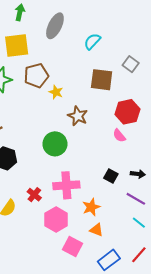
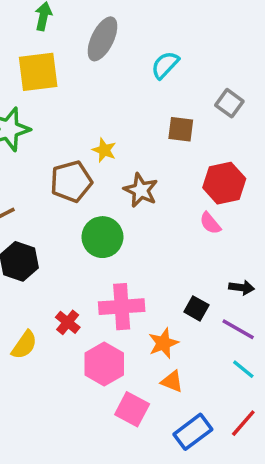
brown pentagon: (36, 76) -> (71, 181), moved
brown square: (102, 80) -> (181, 129), size x0.7
black square: (111, 176) -> (196, 308), moved

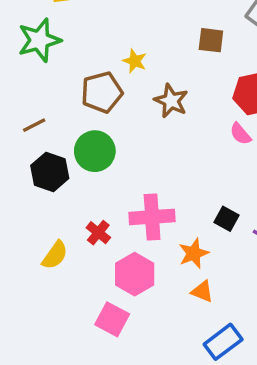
green circle: (102, 237) -> (95, 151), moved
pink square: (132, 409) -> (112, 319), moved

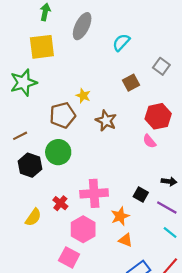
brown square: (211, 40) -> (131, 83), turned -35

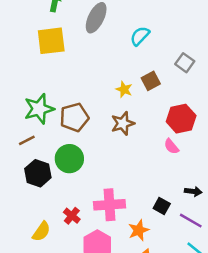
green star: (23, 83) -> (39, 109), moved
yellow star: (83, 96) -> (124, 89), moved
brown star: (106, 121) -> (123, 123), turned 30

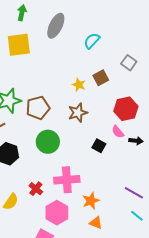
green circle: (69, 159) -> (48, 142), moved
black arrow: (193, 191) -> (136, 141), moved
black square: (162, 206) -> (99, 146), moved

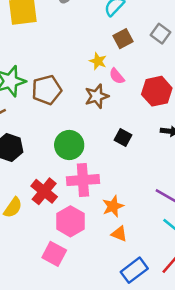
brown square: (101, 78) -> (123, 39), moved
pink semicircle: (118, 132) -> (117, 76), moved
green circle: (48, 142) -> (69, 145), moved
red cross: (36, 189) -> (44, 191), size x1.5

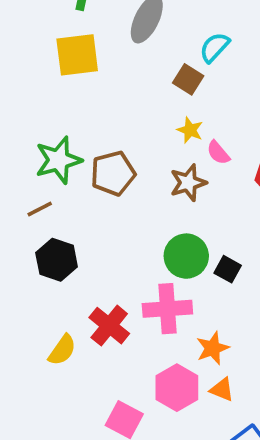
brown square: (123, 39) -> (188, 79), moved, turned -30
black square: (123, 137) -> (228, 269), moved
green circle: (69, 145) -> (186, 256), moved
pink hexagon: (70, 221) -> (177, 388), moved

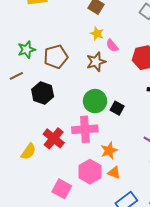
green star: (58, 160) -> (26, 50), size x0.7
black hexagon: (57, 260) -> (43, 93), moved

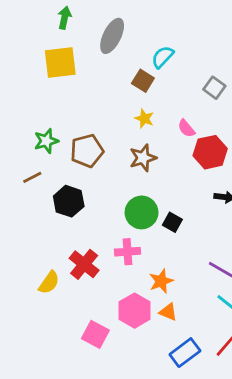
pink semicircle: (112, 46) -> (186, 128), moved
pink cross: (85, 129) -> (128, 252), size x0.7

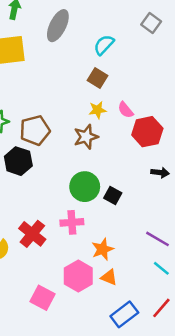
brown square: (143, 81) -> (97, 78), moved
gray square: (214, 88) -> (151, 23), moved
yellow star: (144, 119) -> (97, 110), moved, turned -30
black hexagon: (69, 201) -> (18, 161), moved

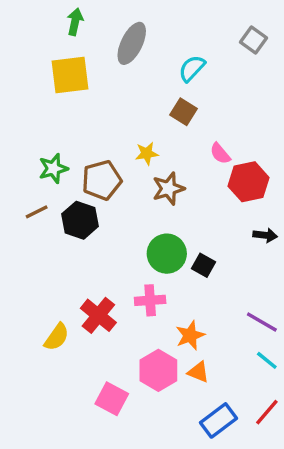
yellow star: (97, 110) -> (147, 153), moved

